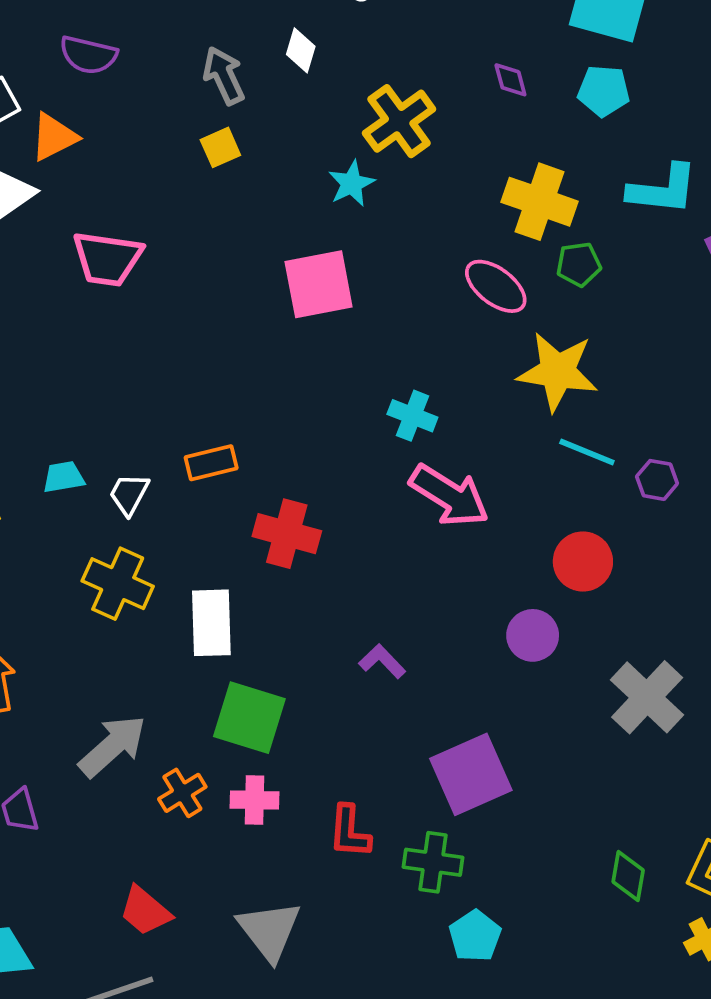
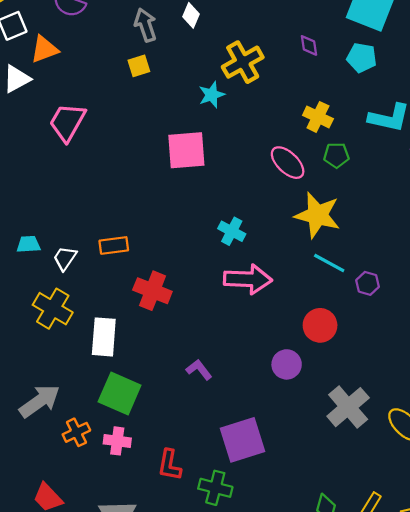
yellow cross: (540, 202) -> (318, 117), size x0.7
pink trapezoid: (107, 259) -> (67, 122), turned 105
pink arrow: (449, 496) -> (248, 279), turned -36

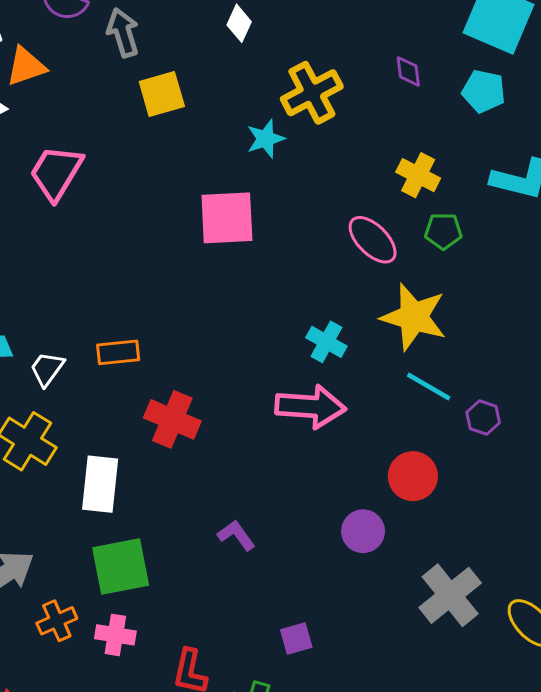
gray arrow: (145, 25) -> (123, 33), moved
yellow square: (139, 66) -> (162, 94), size x1.4
cyan cross: (232, 231) -> (326, 342), moved
green square: (120, 394) -> (121, 567), turned -36
purple square: (243, 440) -> (296, 638), size x0.5

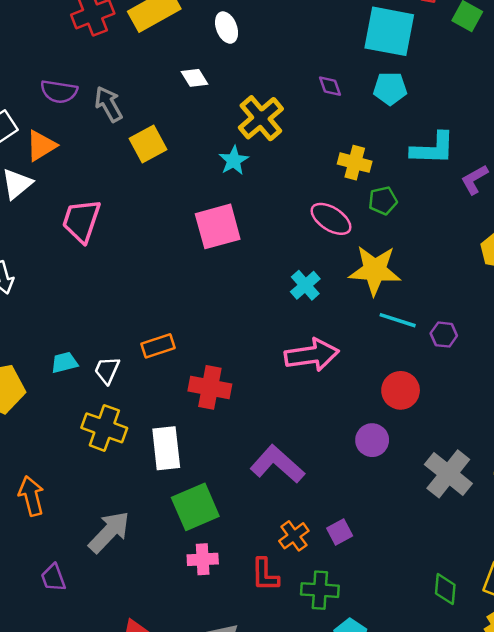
white diamond: (239, 23) -> (195, 78), turned -44
cyan cross: (326, 342) -> (305, 285), moved, turned 32
purple L-shape: (236, 535) -> (277, 464), size x1.8
orange cross: (57, 621) -> (294, 536), moved

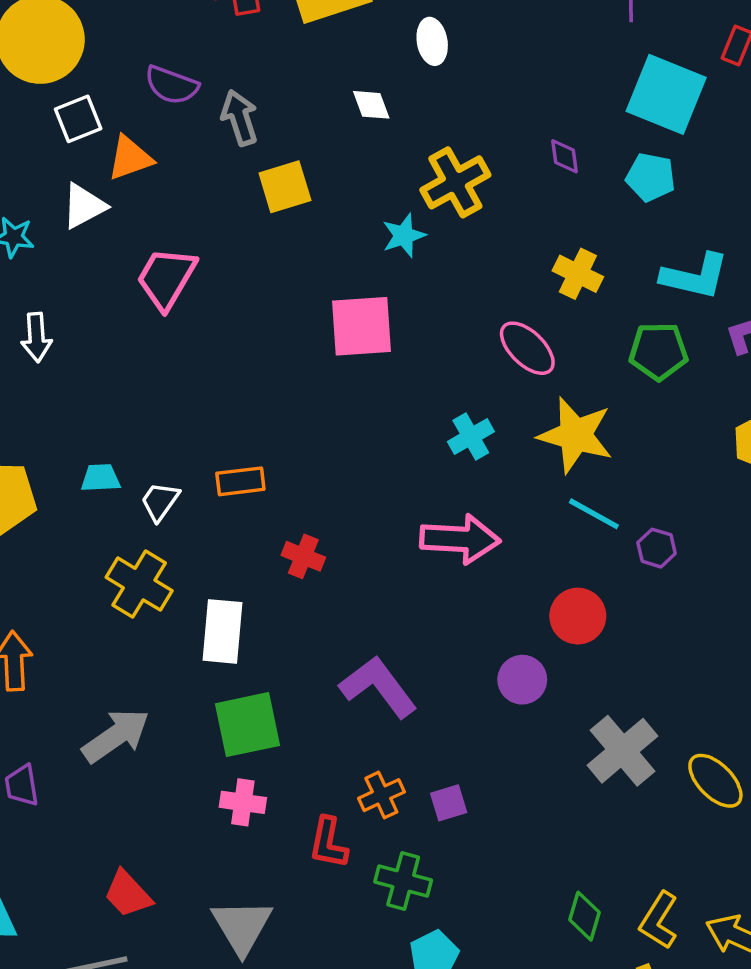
green pentagon: (383, 201) -> (658, 351), moved, size x1.4
red cross: (210, 387) -> (303, 556), size x0.7

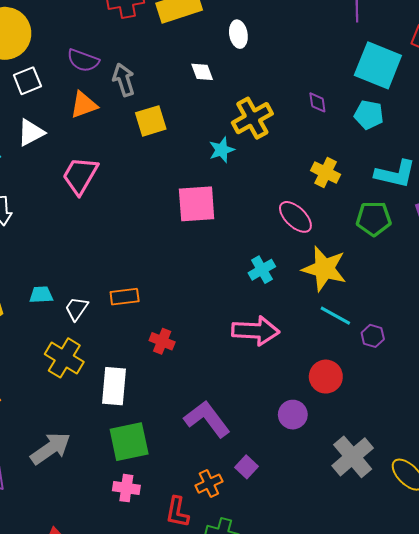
orange triangle: (130, 158) -> (84, 105), moved
purple square: (449, 803) -> (247, 467), moved, turned -30

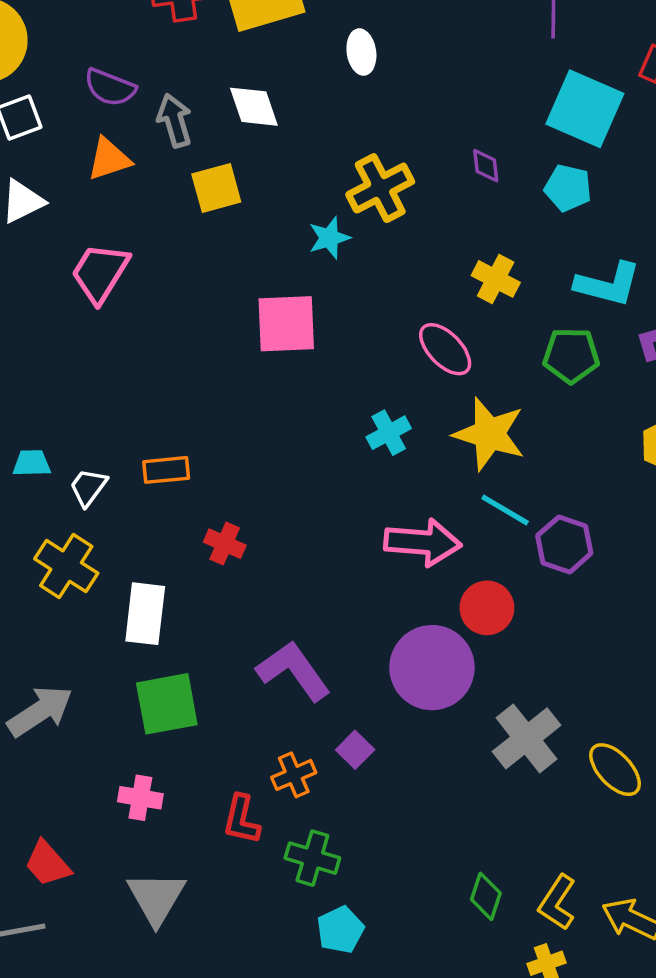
white diamond: (202, 72) -> (254, 107), moved, size x1.4
pink arrow: (256, 331) -> (423, 542), moved
purple hexagon: (373, 336) -> (564, 544), size x1.5
purple circle: (293, 415) -> (432, 668), size x1.8
pink cross: (126, 488) -> (140, 798), moved

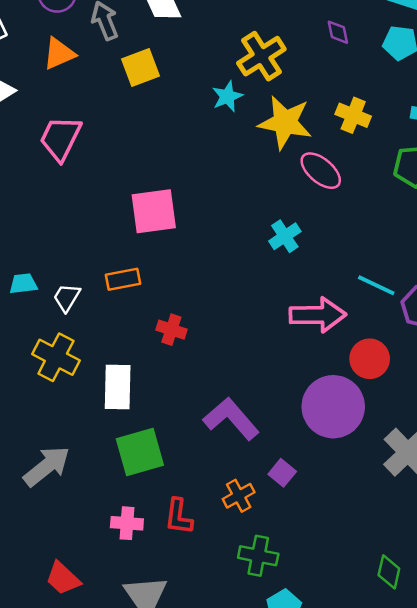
pink square: (286, 324) -> (154, 211), moved
yellow star: (489, 434) -> (285, 122), moved
red L-shape: (241, 819) -> (179, 517), moved

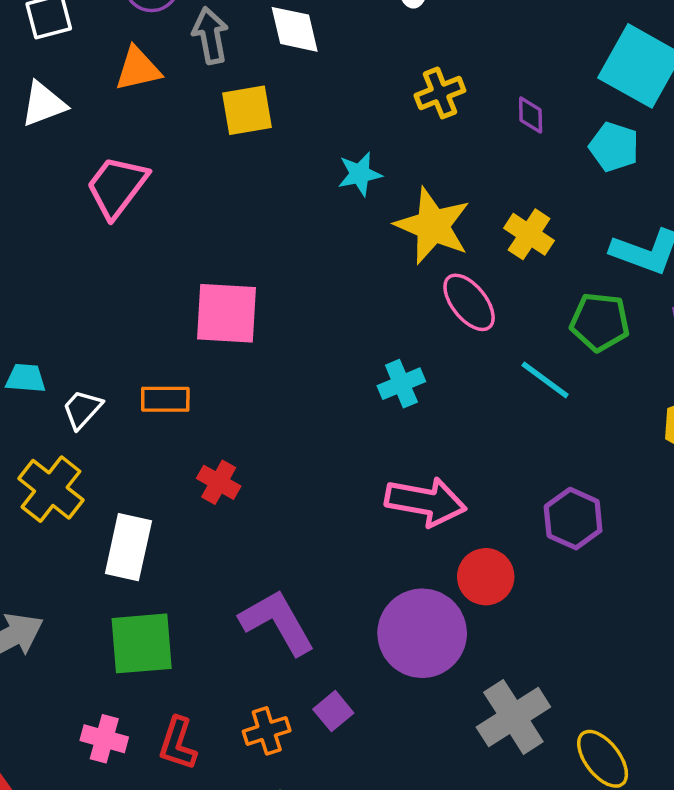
yellow cross: (261, 56) -> (440, 93), moved, size x0.7
cyan line: (376, 285) -> (545, 380), moved

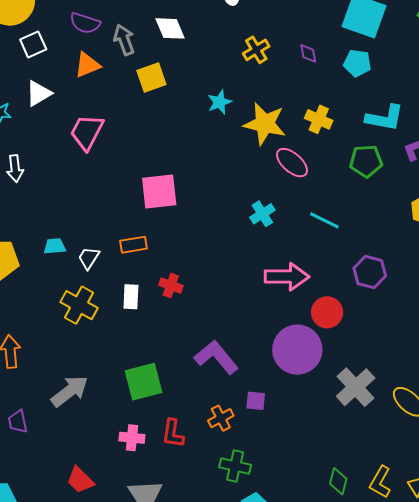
cyan line: (545, 380) -> (324, 220), moved
white rectangle: (128, 547) -> (131, 297), moved, size x0.7
purple square: (333, 711) -> (256, 401), turned -35

